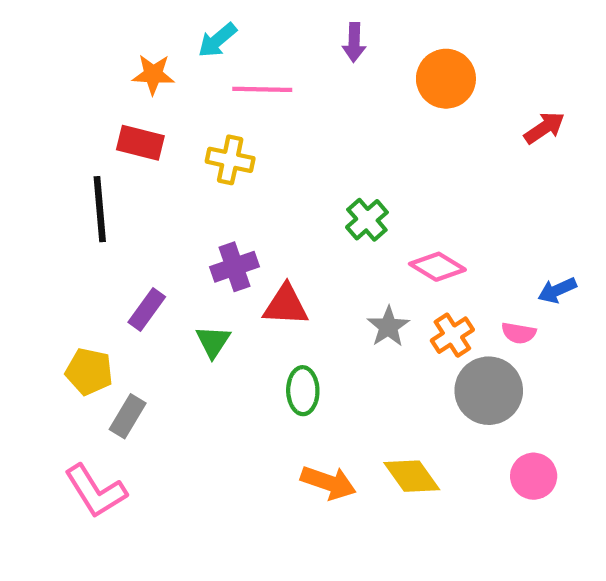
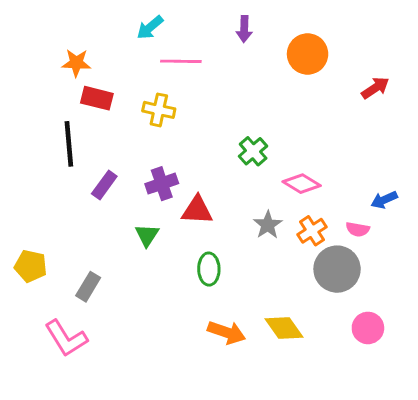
orange star: (153, 74) -> (76, 63), moved
purple rectangle: (147, 309) -> (104, 185), moved
yellow pentagon: (89, 371) -> (31, 266), moved

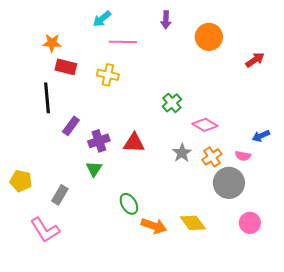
purple cross: (162, 184) -> (99, 141), moved
green triangle: (147, 235) -> (94, 169), moved
green ellipse: (209, 269) -> (129, 204), moved, turned -30

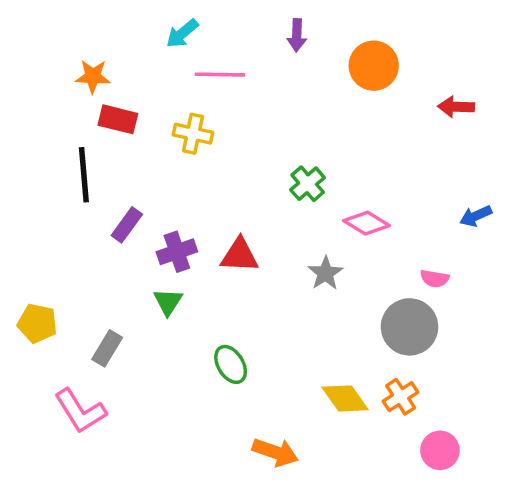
red arrow: (255, 60) -> (456, 107), turned -144
blue arrow: (261, 136) -> (476, 216), moved
orange cross: (212, 157) -> (401, 397), moved
pink circle: (250, 223) -> (440, 450), moved
orange arrow: (154, 226) -> (275, 452), moved

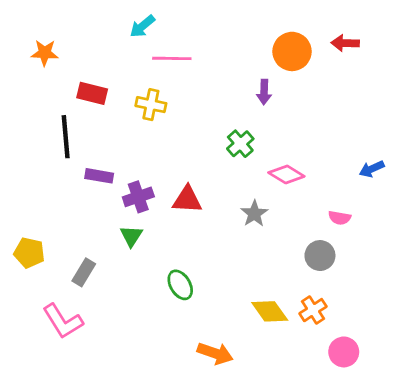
purple arrow: (297, 35) -> (264, 92), moved
orange star: (93, 76) -> (45, 53), moved
red arrow: (456, 107) -> (345, 43), moved
purple rectangle: (127, 225) -> (99, 176), turned 64
gray circle: (410, 327) -> (320, 256), size x0.7

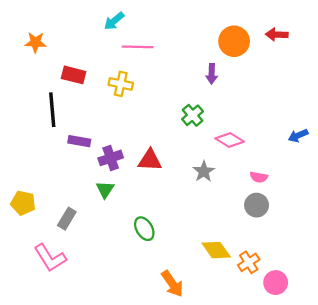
pink semicircle: (340, 218) -> (259, 177), moved
orange cross: (313, 310) -> (249, 262), moved
orange arrow: (215, 353) -> (172, 284), turned 36

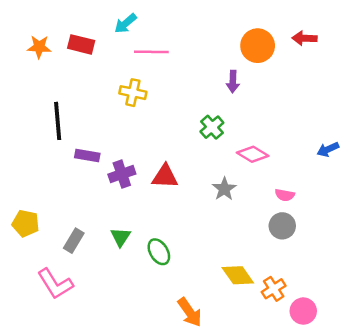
red rectangle: (74, 75) -> (81, 44), moved
green triangle: (105, 189) -> (121, 237), moved

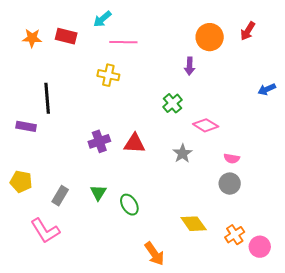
red arrow: (304, 38) -> (248, 31), turned -60
blue arrow: (328, 149) -> (267, 89), moved
purple rectangle: (87, 156) -> (26, 126), moved
orange cross: (274, 289) -> (235, 235), moved
pink circle: (303, 311) -> (260, 247), moved

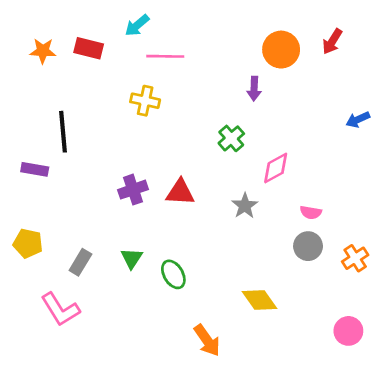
pink diamond: (206, 125) -> (276, 168), turned -60
orange cross: (235, 235) -> (355, 258), moved

